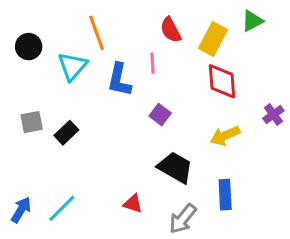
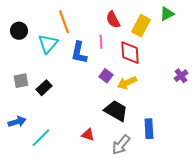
red diamond: (222, 81) -> (130, 53), moved
yellow arrow: (225, 136) -> (127, 83), moved
blue arrow: (21, 210) -> (17, 122), moved, turned 42

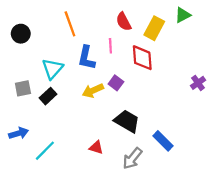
cyan triangle: (48, 44) -> (52, 69), moved
yellow arrow: (127, 83) -> (93, 91), moved
blue rectangle: (149, 129) -> (163, 141), turned -42

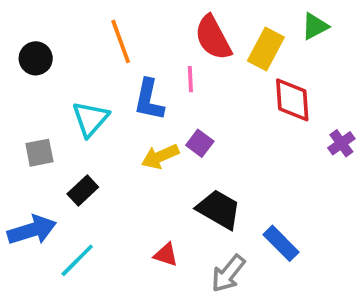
red semicircle: (124, 22) -> (213, 38), size x1.4
red diamond: (142, 58) -> (292, 100), moved
black rectangle: (48, 96) -> (83, 190), moved
blue arrow: (19, 133) -> (32, 230), size x1.4

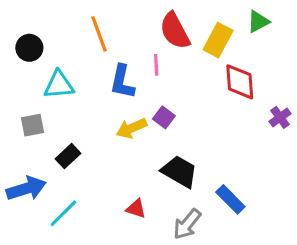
cyan triangle: (90, 119) -> (59, 85), moved, turned 44

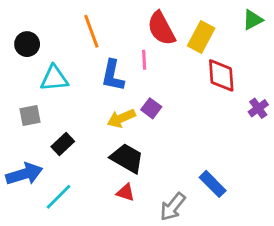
green triangle: (258, 22) -> (253, 20), moved
black trapezoid: (179, 172) -> (127, 158), moved

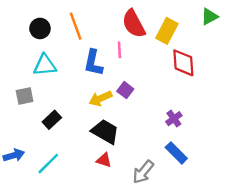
black circle: (27, 44) -> (40, 28), moved
purple cross: (258, 108) -> (174, 119), moved
blue arrow: (24, 174) -> (14, 155), moved, size x0.7

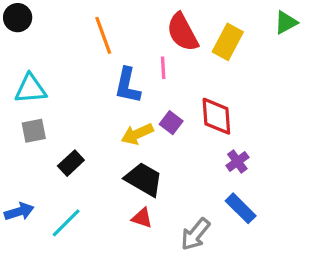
black circle: (40, 28) -> (18, 18), moved
red diamond: (183, 63) -> (216, 116), moved
cyan triangle: (45, 65) -> (31, 89), moved

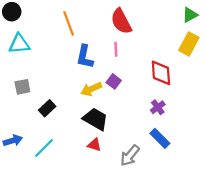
yellow rectangle: (228, 42) -> (189, 44), moved
pink line: (163, 68) -> (116, 49), moved
cyan triangle: (31, 89) -> (19, 44), moved
red diamond: (216, 116) -> (161, 73), moved

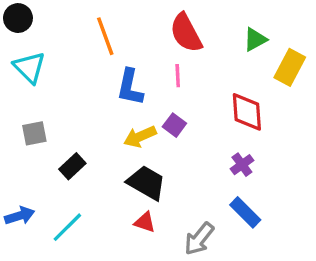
green triangle: (190, 15) -> (255, 39), moved
cyan triangle: (19, 44) -> (29, 67), turned 50

